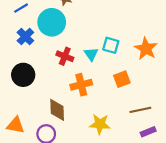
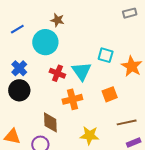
blue cross: (25, 37) -> (19, 68), moved
cyan square: (111, 45) -> (106, 55), moved
cyan triangle: (91, 54) -> (81, 71), size x1.5

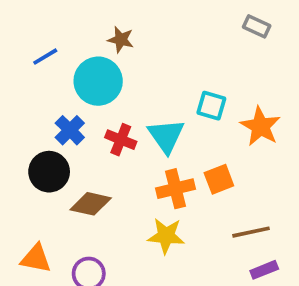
gray rectangle: (130, 13) -> (257, 26), turned 40
blue cross: (19, 68) -> (70, 130), moved
orange cross: (72, 99) -> (176, 189), moved
brown diamond: (50, 122) -> (91, 204), moved, turned -75
yellow star: (90, 135) -> (166, 236), moved

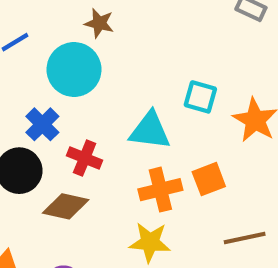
cyan triangle: (166, 136) -> (150, 131), turned -48
red cross: (121, 140) -> (85, 158), moved

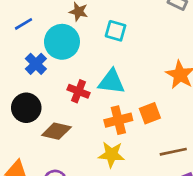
cyan square: (200, 97) -> (116, 31), moved
blue cross: (42, 124) -> (36, 64), moved
red cross: (85, 158) -> (78, 91), moved

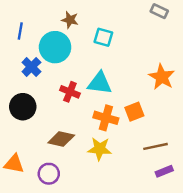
blue line: (23, 24) -> (20, 31), turned -49
orange cross: (118, 120) -> (106, 118), turned 30
brown diamond: (56, 131) -> (61, 139), moved

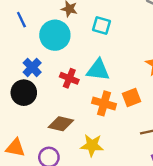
blue line: (20, 31) -> (21, 20), turned -35
blue cross: (31, 67) -> (32, 67), moved
yellow star: (100, 149) -> (92, 145), moved

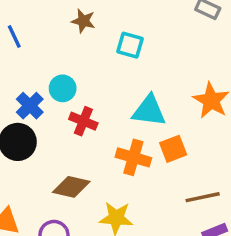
cyan circle: (55, 35) -> (63, 88), moved, size x0.6
cyan triangle: (98, 70) -> (149, 111), moved

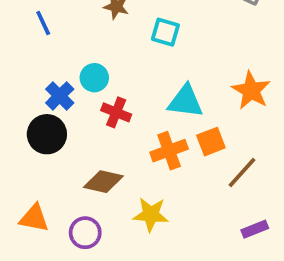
orange cross: (133, 157) -> (169, 151), turned -36
brown line: (203, 197) -> (242, 173), moved, turned -36

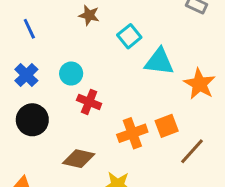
cyan square: (165, 32) -> (129, 36), turned 35
blue cross: (60, 96) -> (26, 75), moved
cyan triangle: (185, 101) -> (159, 62), moved

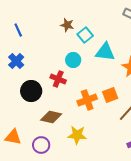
brown star: (89, 15) -> (67, 25), moved
cyan circle: (71, 74) -> (73, 60), moved
black circle: (32, 120) -> (31, 91), moved

